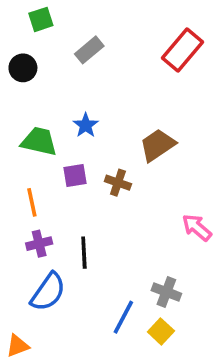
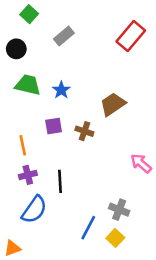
green square: (41, 19) -> (29, 14), turned -30
green trapezoid: (39, 141) -> (28, 85), moved

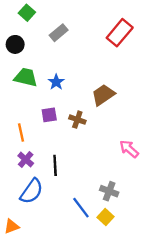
purple cross: (28, 175) -> (26, 159), turned -35
blue line: (88, 228) -> (81, 208), turned -65

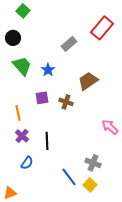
gray rectangle: (59, 33) -> (69, 44), moved
green trapezoid: (26, 77) -> (22, 66), turned 35
blue semicircle: (32, 191) -> (27, 163), size x0.6

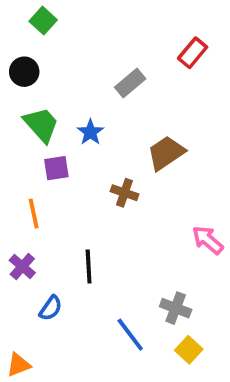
red rectangle: (102, 28) -> (193, 53), size x0.7
purple square: (42, 98) -> (56, 168), moved
purple cross: (22, 136) -> (22, 266), moved
yellow square: (90, 185) -> (189, 350), moved

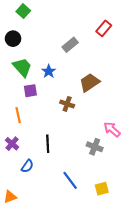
gray cross: (176, 308) -> (95, 147), moved
yellow square: (189, 350) -> (102, 189), turned 32

